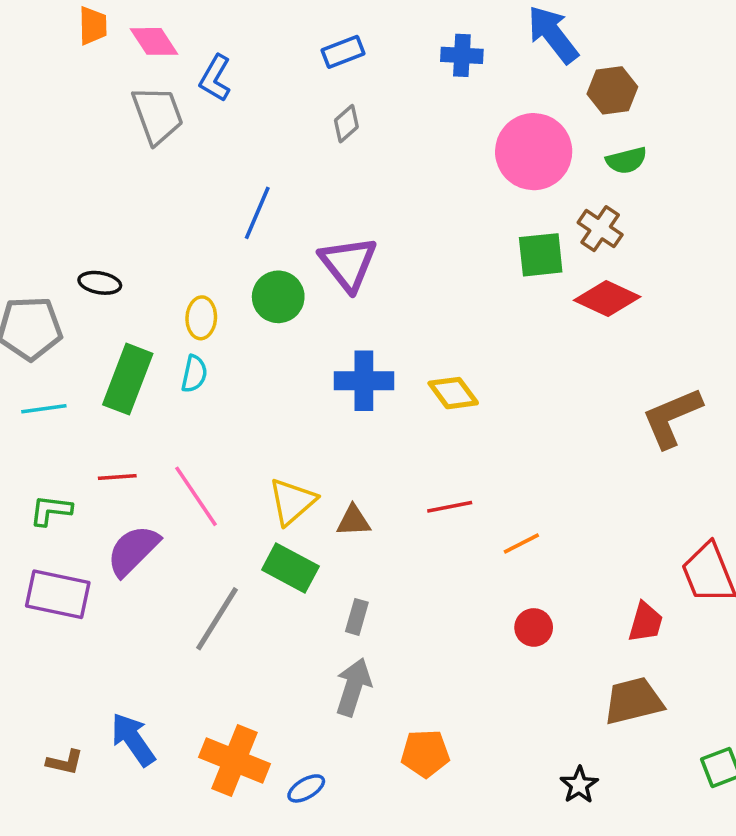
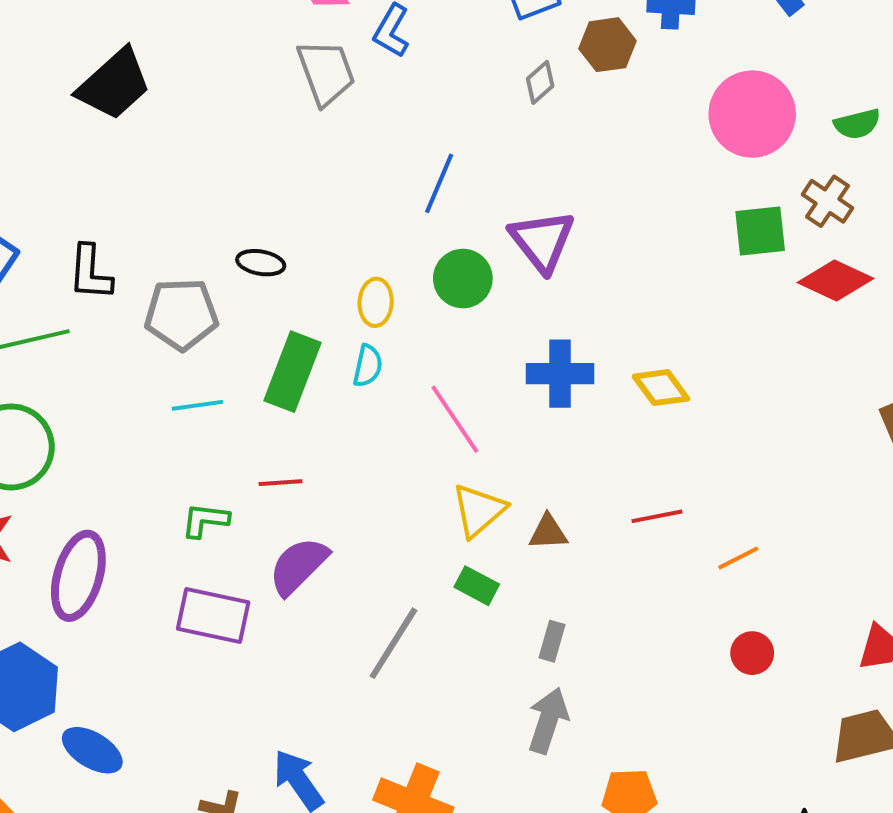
brown hexagon: (612, 90) -> (608, 45), moved
pink line: (196, 496) -> (455, 419), moved
green rectangle: (290, 568) -> (477, 586), size x0.7

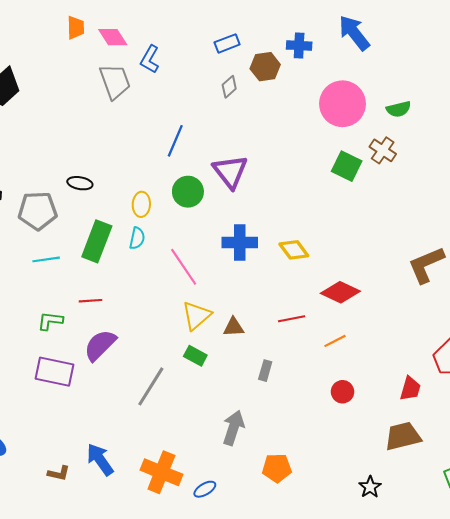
green square: (760, 231) -> (347, 166), turned 32
red diamond: (835, 281) -> (340, 292), moved
gray rectangle: (552, 641) -> (265, 371), moved

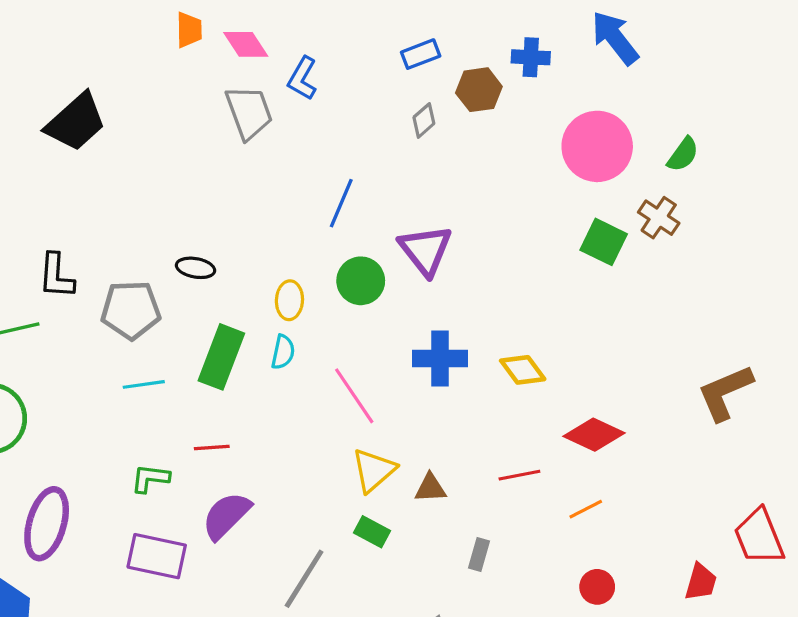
green semicircle: (399, 109) -> (683, 154), turned -40

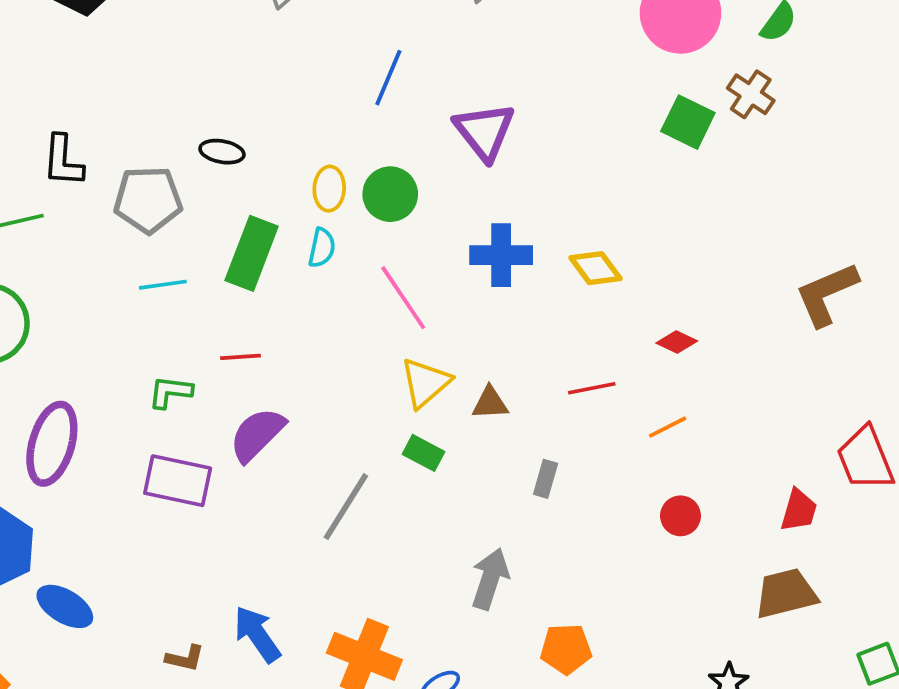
green circle: (361, 281) -> (390, 194), moved
red diamond: (594, 435) -> (677, 342), size x0.6

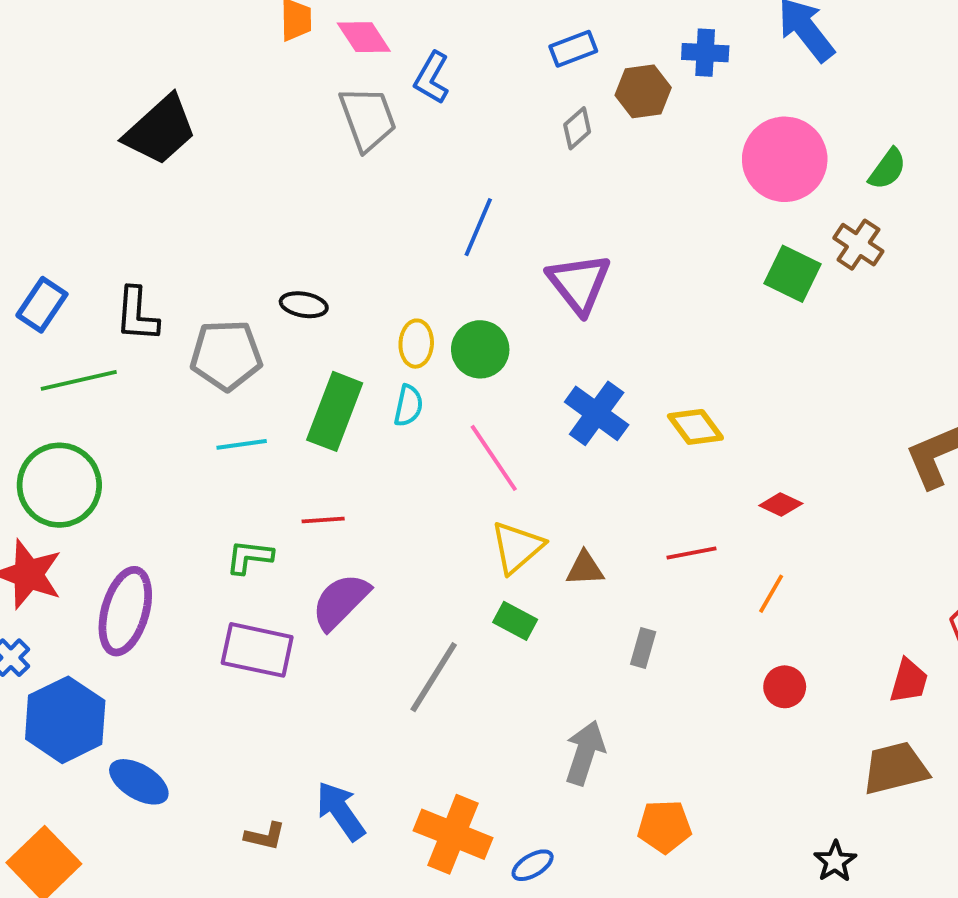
blue cross: (501, 255) -> (597, 413), turned 36
orange line: (668, 427) -> (771, 594), turned -33

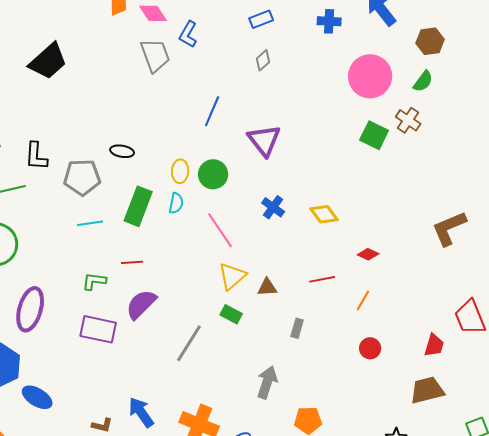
brown hexagon: (643, 91) -> (430, 41), moved
blue cross: (597, 413) -> (273, 207), size x0.7

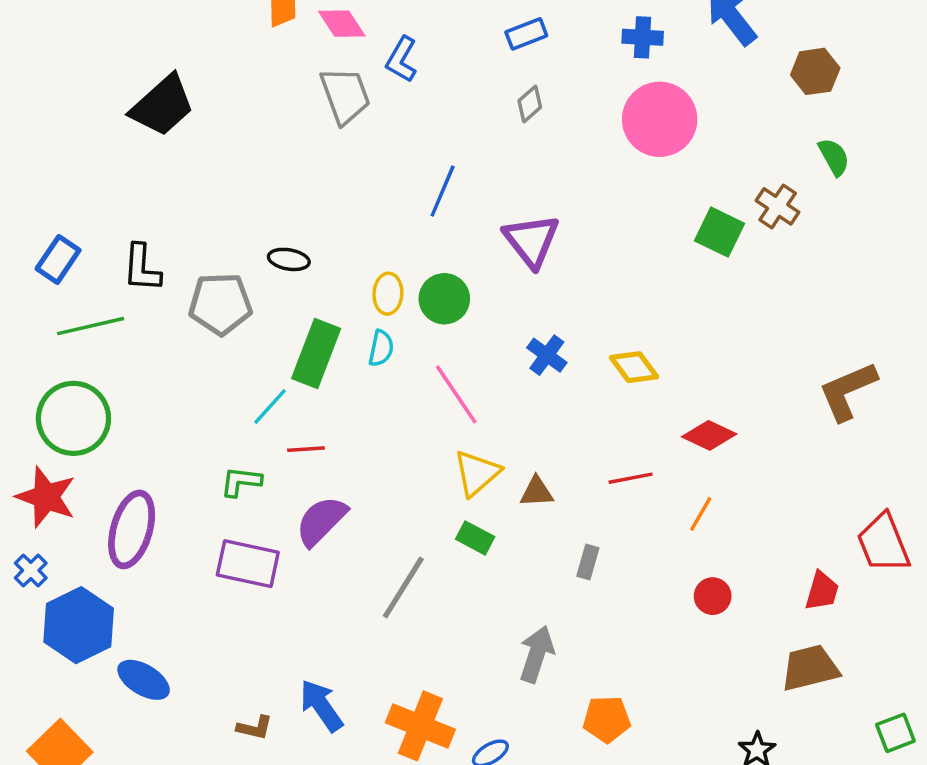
pink circle: (370, 76) -> (660, 119), moved
green semicircle: (423, 81) -> (834, 157), moved, turned -65
cyan line: (90, 223) -> (270, 406), moved, turned -40
red diamond: (368, 254) -> (709, 435), size x1.4

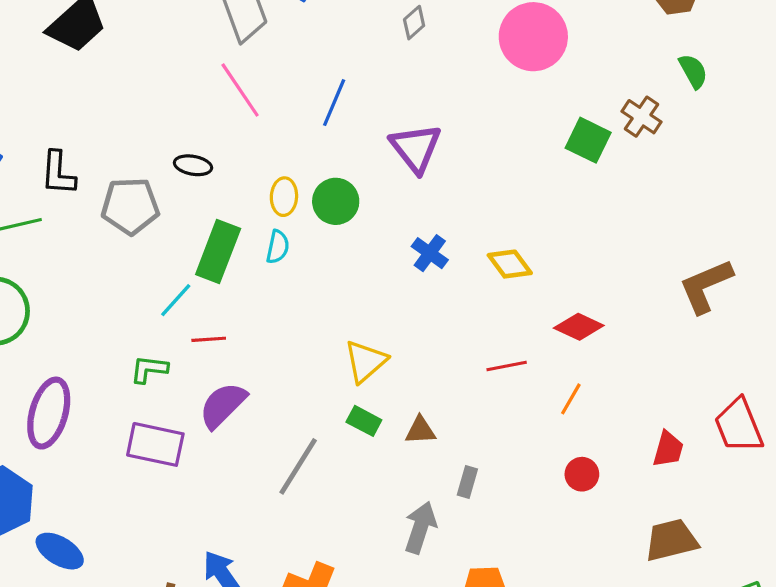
pink line: (456, 394) -> (240, 90), moved
brown triangle: (537, 492) -> (420, 430), moved
gray rectangle: (588, 562) -> (467, 482), moved
red trapezoid: (822, 591) -> (668, 449), moved

